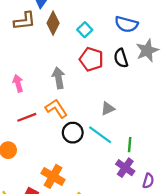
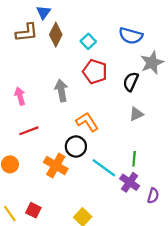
black semicircle: (121, 58) -> (131, 82), moved, turned 42
orange L-shape: (56, 109) -> (87, 122), moved
gray triangle: (108, 109) -> (136, 114), moved
cyan line: (100, 135) -> (104, 168), moved
orange cross: (53, 176) -> (56, 166), moved

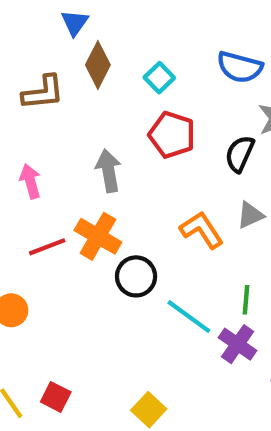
brown L-shape: (27, 32) -> (43, 92), moved
orange L-shape: (87, 122) -> (202, 230), moved
orange cross: (56, 166) -> (98, 236), moved

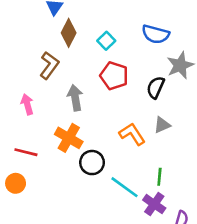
brown L-shape: (43, 92) -> (49, 65), moved, turned -48
red line: (47, 247) -> (26, 152), moved, turned 35

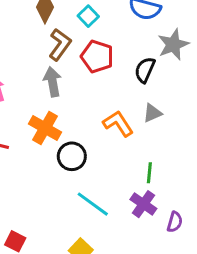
brown L-shape: (49, 65) -> (60, 44), moved
cyan line: (124, 187) -> (93, 204), moved

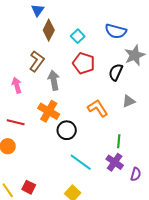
brown L-shape: (60, 44) -> (37, 61), moved
gray triangle: (152, 113) -> (129, 101), moved

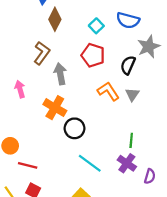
cyan square: (78, 36) -> (96, 26), moved
pink arrow: (17, 85) -> (20, 89), moved
gray triangle: (129, 101) -> (132, 95), moved, turned -32
orange L-shape: (98, 108) -> (108, 91), moved
red line: (16, 122) -> (28, 165), moved

